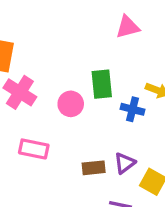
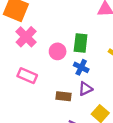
blue cross: (132, 109) -> (81, 67), moved
purple triangle: (125, 163) -> (85, 89), moved

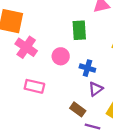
green rectangle: (81, 43) -> (79, 30), moved
brown rectangle: (64, 96) -> (78, 109), moved, turned 40

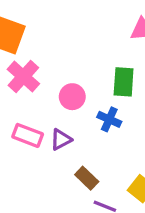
green rectangle: (79, 30) -> (124, 82), moved
purple triangle: (96, 89) -> (61, 139), moved

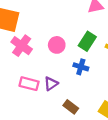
green rectangle: (124, 82) -> (87, 41), turned 36
pink circle: (72, 97) -> (57, 45), moved

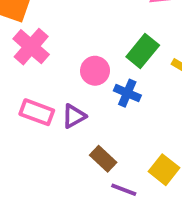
pink circle: (57, 45) -> (95, 71), moved

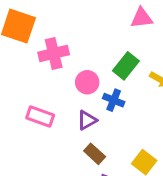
pink cross: (31, 47) -> (54, 53), moved, turned 36
purple triangle: (74, 116) -> (87, 120), moved

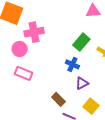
pink circle: (87, 82) -> (20, 49), moved
purple triangle: (87, 120) -> (82, 83), moved

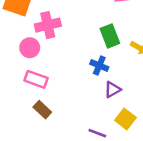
green rectangle: (81, 42) -> (110, 36), turned -60
brown rectangle: (58, 99) -> (42, 110), moved

